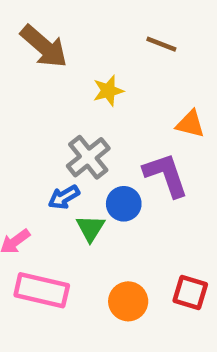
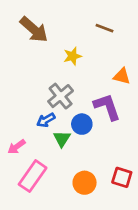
pink rectangle: (42, 290) -> (33, 176), turned -68

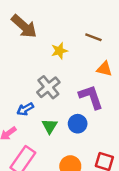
brown line: (104, 28) -> (93, 37), moved
blue arrow: (46, 120) -> (25, 109), moved
blue circle: (82, 124) -> (78, 124), moved

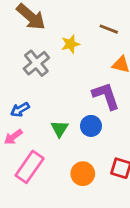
gray cross: (48, 87) -> (36, 63), moved
blue arrow: (25, 109) -> (20, 110), moved

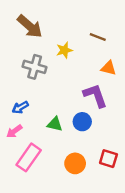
gray cross: (36, 63) -> (35, 67), turned -35
green triangle: (60, 129) -> (55, 124), turned -49

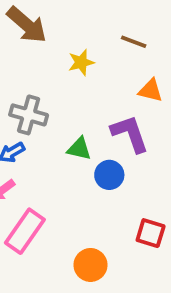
gray cross: (35, 67) -> (29, 115), moved
green triangle: (55, 124) -> (79, 149), moved
orange circle: (75, 163) -> (91, 265), moved

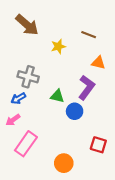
purple L-shape: (130, 134) -> (86, 88), turned 55

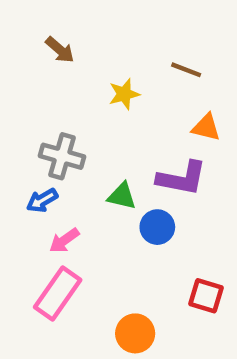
brown arrow: (27, 25) -> (60, 50), size x0.6
purple L-shape: (86, 88) -> (182, 178), turned 65
pink arrow: (13, 120) -> (64, 240), moved

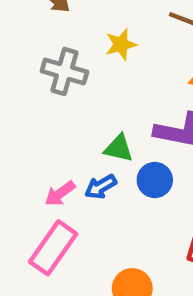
gray cross: (62, 156) -> (64, 72), moved
blue arrow: (42, 200) -> (101, 187), moved

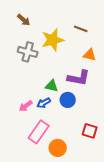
yellow star: (121, 44) -> (53, 40), size x1.6
pink rectangle: (53, 248) -> (39, 132), moved

